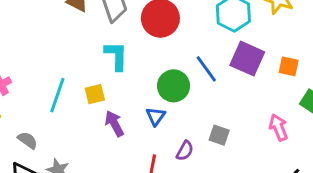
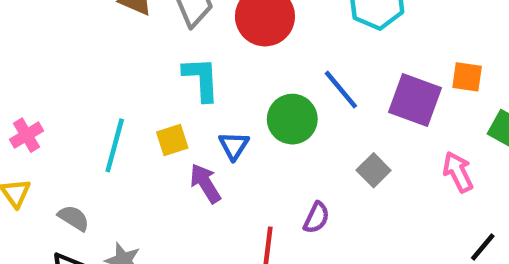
purple square: (247, 59) -> (415, 100), moved
blue triangle: (156, 116) -> (234, 146), moved
gray square: (219, 135) -> (374, 170), moved, turned 30

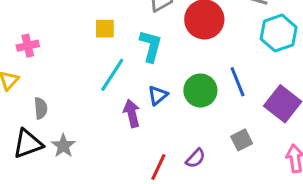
yellow square: (172, 140) -> (105, 29), moved
cyan line: (115, 145) -> (112, 75), moved
gray semicircle: (74, 218) -> (41, 108), turned 35

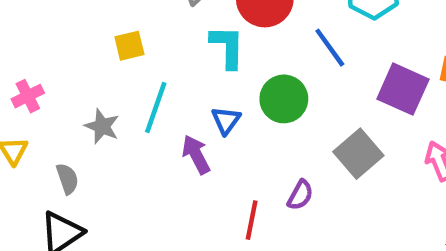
cyan L-shape: (151, 46) -> (227, 47), moved
blue line: (237, 82) -> (330, 48), moved
gray square: (242, 140) -> (358, 154), size x1.5
gray star: (63, 146) -> (102, 126), moved

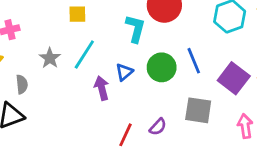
blue line: (330, 48) -> (194, 61), moved
gray square: (358, 154) -> (198, 110), turned 36

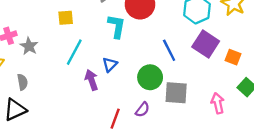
gray star: (50, 58) -> (29, 46), moved
green circle: (162, 67) -> (150, 77), moved
purple square: (234, 78) -> (206, 44), moved

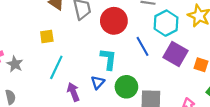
cyan L-shape: (117, 26) -> (108, 59), moved
blue line: (169, 50) -> (143, 46), moved
blue triangle: (110, 65) -> (98, 82), moved

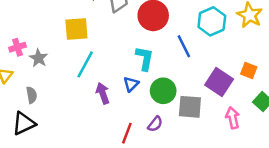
yellow square: (47, 37) -> (76, 29), size x1.5
purple square: (175, 54) -> (219, 82), moved

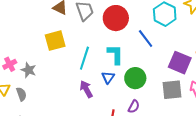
cyan line: (85, 64) -> (84, 58), moved
gray semicircle: (32, 95) -> (21, 94), moved
gray square: (190, 107) -> (172, 90), moved

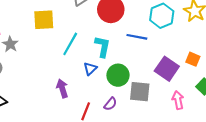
blue line: (146, 39) -> (137, 37), turned -54
purple arrow: (86, 89) -> (62, 88), moved
gray square: (172, 90) -> (140, 92), moved

